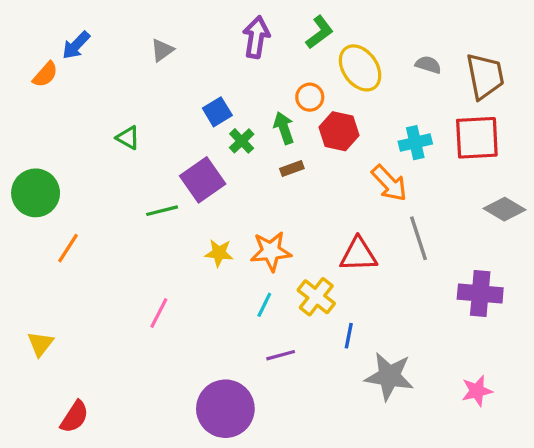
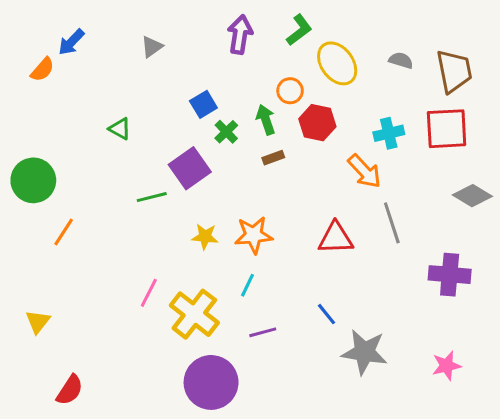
yellow cross: (316, 297) -> (194, 314), moved, size x1.4
blue line: (349, 336) -> (327, 314), turned -50

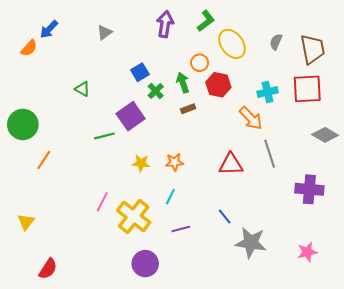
gray semicircle: (401, 60) -> (276, 42), turned -84
orange star: (254, 235) -> (174, 162), size x0.7
purple circle: (211, 382) -> (145, 264), size x0.7

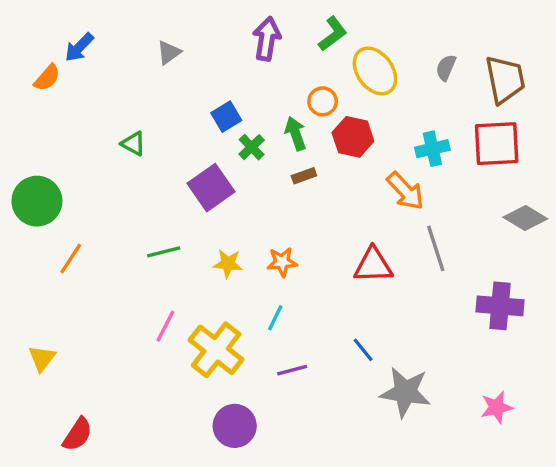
green line: (104, 136) -> (164, 252), moved

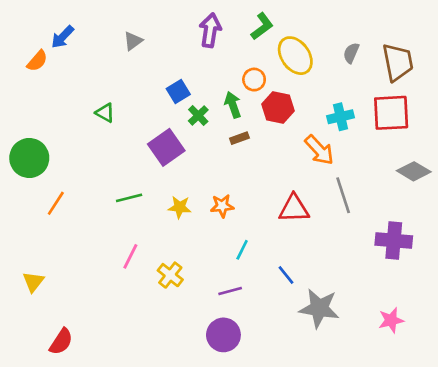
cyan line: (275, 318) -> (242, 250), moved
yellow cross: (216, 350) -> (170, 275), size x0.6
purple circle: (235, 426) -> (223, 335), moved

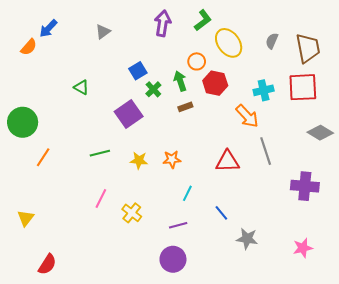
gray star: (319, 308) -> (247, 239), size x0.7

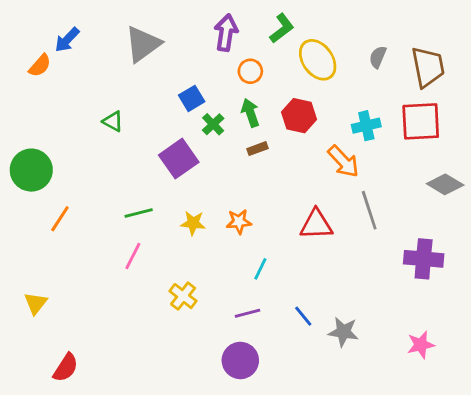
gray triangle: (103, 32) -> (143, 44), size x1.8
orange circle: (197, 61) -> (250, 71), moved
pink line: (101, 198) -> (133, 256), moved
blue line: (221, 213) -> (303, 316), moved

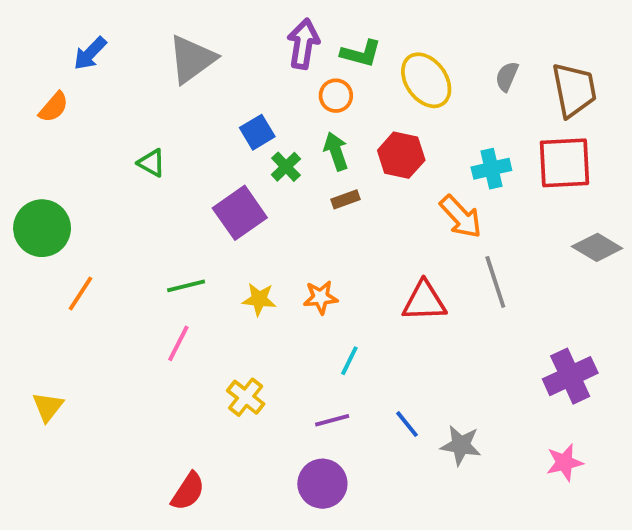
green L-shape: (282, 28) -> (361, 53), moved, turned 52
orange semicircle: (40, 66) -> (54, 107), moved
purple cross: (424, 259) -> (570, 376), moved, turned -30
red semicircle: (66, 368) -> (188, 491), moved

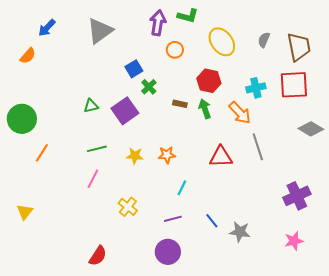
green L-shape: (361, 53) -> (188, 16), moved
green arrow: (336, 151) -> (205, 109), moved
green triangle: (152, 163) -> (91, 106), moved, turned -42
brown rectangle: (346, 199) -> (180, 104), turned 32

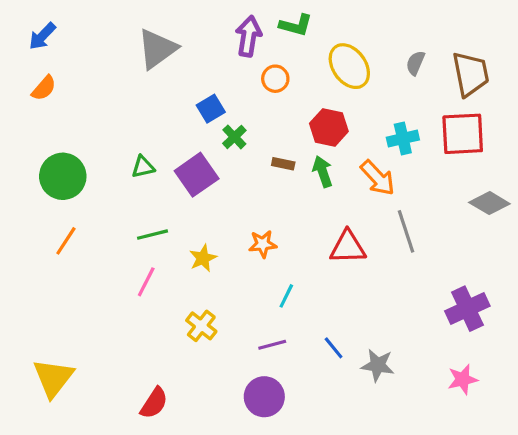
blue arrow: (47, 28) -> (42, 36), moved
green circle: (22, 119) -> (63, 176), moved
yellow star: (135, 156) -> (203, 258), moved, turned -30
yellow triangle: (25, 212) -> (53, 378), moved, size x1.6

